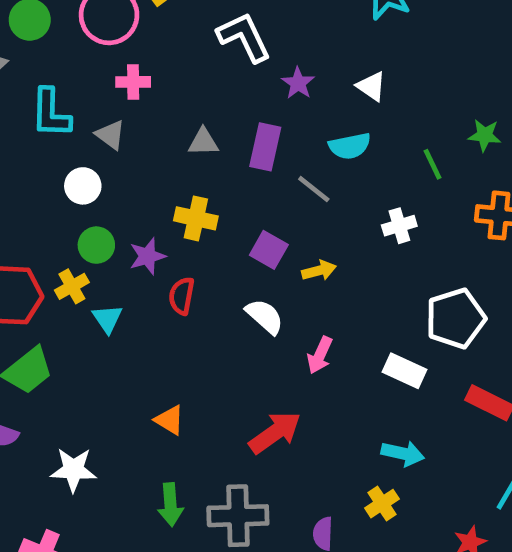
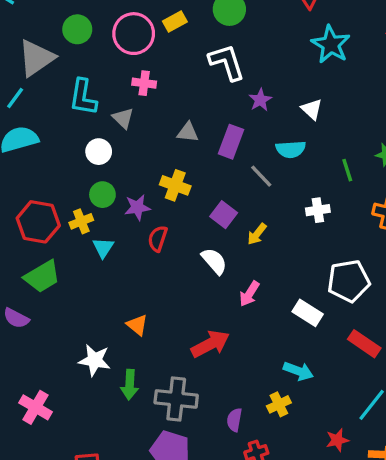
yellow arrow: (319, 271) -> (257, 234), turned 135
white star: (73, 470) -> (95, 360), moved

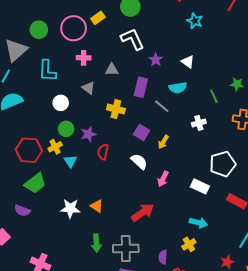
cyan star: (331, 44) -> (195, 21), size x0.7
gray triangle: (123, 118) -> (89, 88), moved
gray triangle: (188, 132) -> (112, 70), moved
yellow cross: (175, 185) -> (116, 109), moved
white star: (95, 360) -> (70, 208), moved

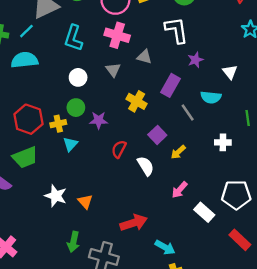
pink cross: (84, 58) -> (117, 35), size x1.5
red semicircle: (103, 152) -> (119, 149), moved
pink arrow: (163, 179) -> (180, 190), moved
cyan arrow: (198, 223) -> (165, 247), moved

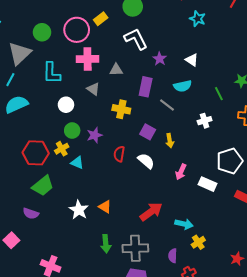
cyan triangle: (70, 144) -> (77, 163), turned -32
yellow arrow: (178, 152) -> (170, 141), turned -40
white star: (56, 196) -> (79, 210), turned 30

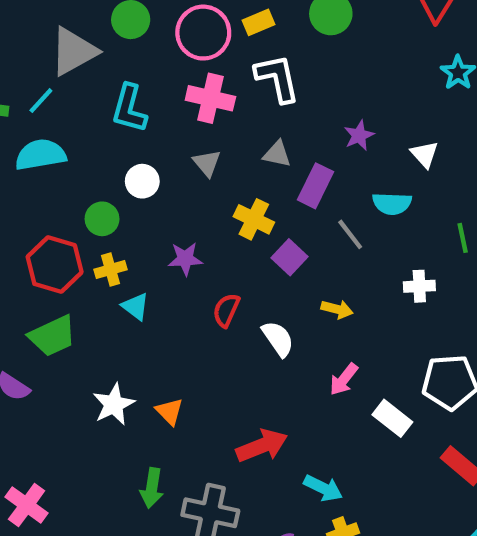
white L-shape: (136, 39) -> (277, 78), moved
gray triangle: (116, 70) -> (277, 154), moved
green circle: (72, 131) -> (102, 219), moved
purple square: (148, 132) -> (290, 257), moved
yellow arrow: (170, 141) -> (337, 309), turned -80

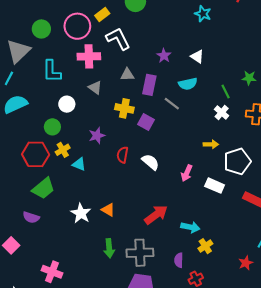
white cross: (419, 286) -> (222, 113), moved, turned -32
yellow arrow: (337, 309) -> (211, 144), moved

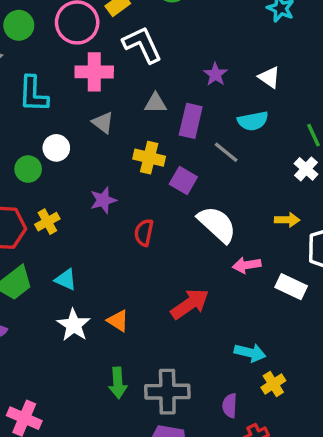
green circle: (52, 127) -> (28, 169), moved
white semicircle: (151, 162) -> (217, 224), moved, size x1.4
cyan triangle: (79, 164) -> (66, 280), moved
pink arrow: (187, 173) -> (247, 265), turned 56
red arrow: (156, 215) -> (190, 304), moved

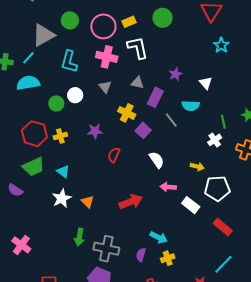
white semicircle: (217, 224) -> (157, 160), size x0.7
purple semicircle: (230, 406) -> (141, 255), moved

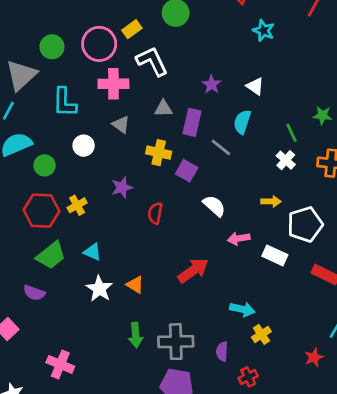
green circle: (56, 103) -> (45, 165), moved
cyan semicircle: (191, 106) -> (242, 122), turned 120
purple semicircle: (141, 255) -> (222, 351), moved

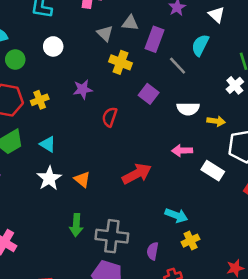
gray triangle: (121, 125) -> (105, 33), moved
purple square: (187, 171) -> (149, 94), moved
white semicircle: (214, 206) -> (188, 109), moved, turned 130

